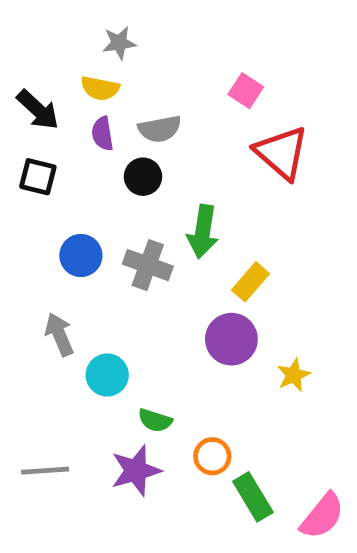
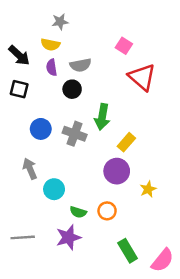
orange circle: (212, 456) -> (107, 211), moved

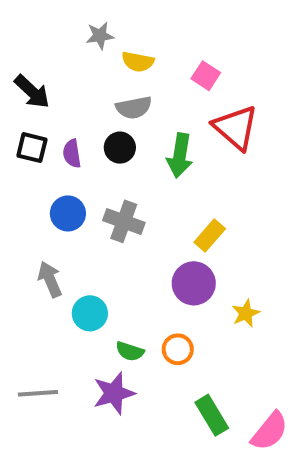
yellow semicircle: (50, 45) -> (138, 62), moved
purple semicircle: (52, 67) -> (72, 154), moved
green arrow: (102, 117) -> (180, 156), moved

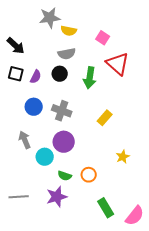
gray star: (100, 36) -> (50, 18), size x1.5
purple semicircle: (72, 154) -> (36, 77), turned -144
purple circle: (194, 283) -> (64, 142), moved

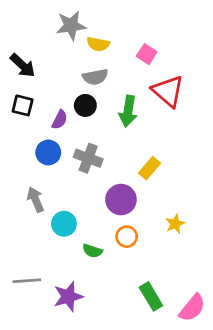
purple semicircle: (36, 77) -> (60, 120), moved
purple circle: (64, 142) -> (121, 200), moved
orange circle: (89, 175) -> (127, 237), moved
purple star: (57, 197) -> (68, 296), moved

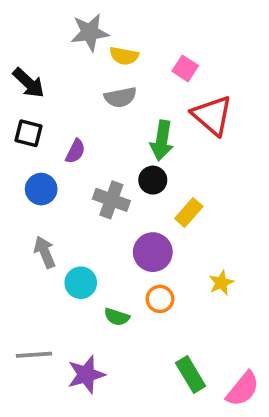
black circle: (85, 105) -> (153, 180), moved
blue circle: (48, 152) -> (41, 189), moved

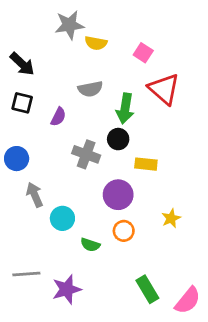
gray semicircle: (120, 97) -> (90, 89), moved
blue circle: (41, 189) -> (17, 159), moved
yellow rectangle: (189, 212) -> (146, 164), turned 55

